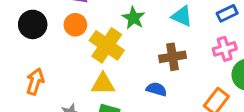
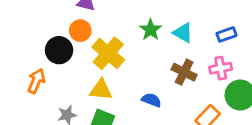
green star: (134, 18) -> (151, 30), moved
black circle: (33, 24) -> (59, 50), moved
brown cross: (173, 57) -> (184, 72), moved, turned 30

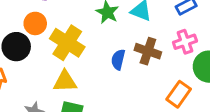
blue semicircle: (151, 100) -> (118, 60), moved, turned -90

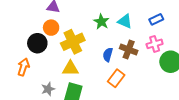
yellow cross: (67, 43) -> (73, 42), turned 30
orange rectangle: (179, 94) -> (116, 78), moved

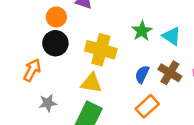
orange circle: (51, 28) -> (56, 17), moved
yellow cross: (73, 42) -> (101, 50), turned 30
gray star: (48, 89) -> (48, 103), moved

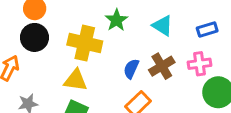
green star: (142, 31) -> (116, 20), moved
brown cross: (170, 73) -> (162, 66), turned 30

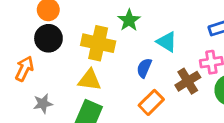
cyan triangle: (163, 26) -> (167, 42), moved
brown cross: (162, 66) -> (188, 81), moved

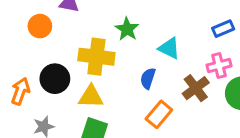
black circle: (48, 38) -> (55, 79), moved

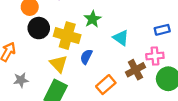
blue semicircle: (148, 78) -> (86, 57), moved
black circle: (55, 79) -> (39, 28), moved
yellow triangle: (91, 97) -> (59, 64), turned 36

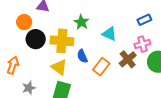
blue semicircle: (86, 57) -> (82, 56), turned -40
orange rectangle: (106, 85) -> (101, 67), moved

